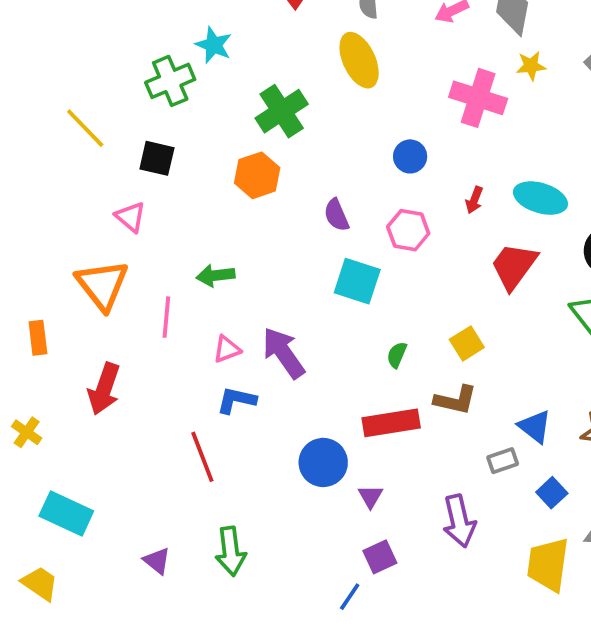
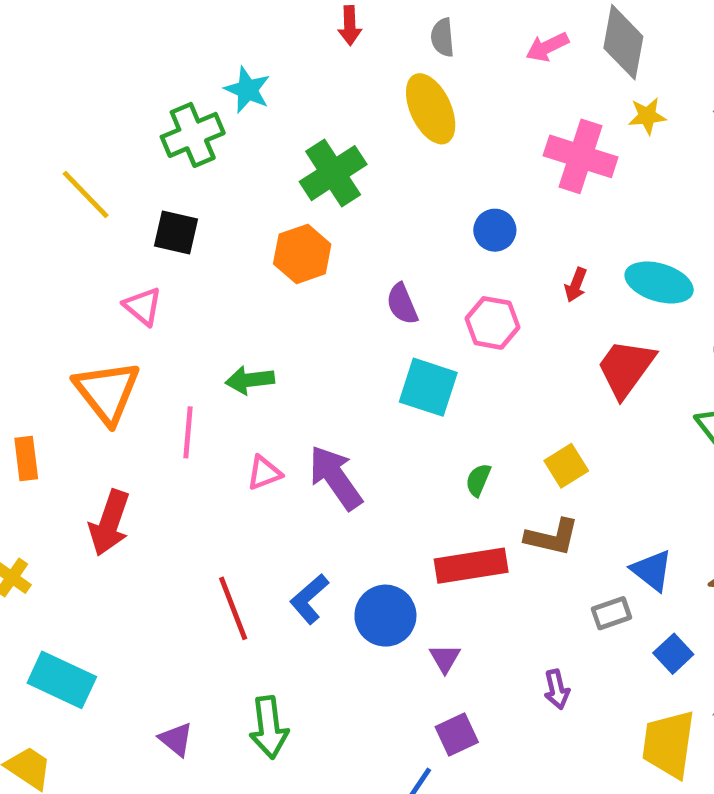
blue L-shape: (236, 400) -> (309, 599), moved, turned -54
purple arrow: (459, 521) -> (557, 689), size x0.6

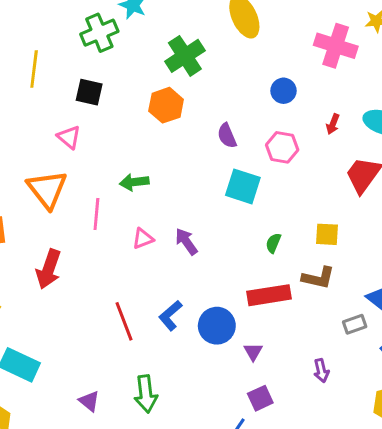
yellow line: (86, 194) -> (34, 69), turned 51
yellow square: (566, 466) -> (327, 234), turned 35
purple arrow: (335, 478) -> (186, 242), size x0.7

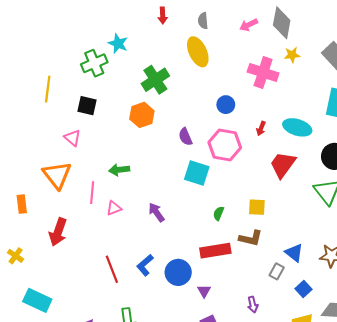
pink hexagon: (282, 147) -> (225, 145), size x1.4
pink triangle: (143, 239) -> (114, 208), moved
gray rectangle: (355, 324) -> (277, 271), turned -42

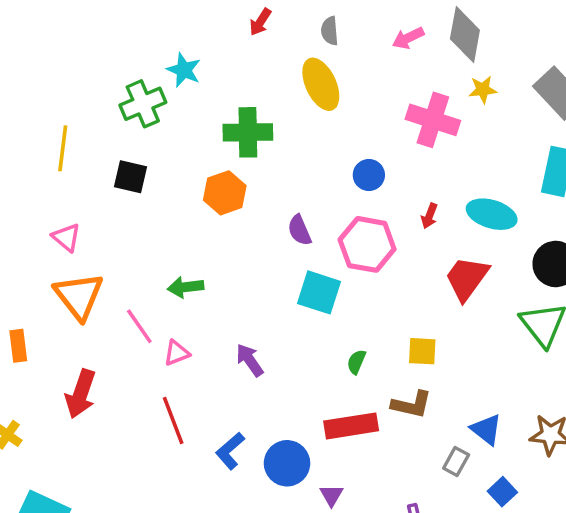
red arrow: (163, 16) -> (260, 22), turned 35
green cross: (155, 80) -> (248, 132), turned 32
pink triangle: (73, 138) -> (66, 237), moved
pink line: (92, 193) -> (139, 326), turned -40
red line: (112, 269) -> (173, 421), moved

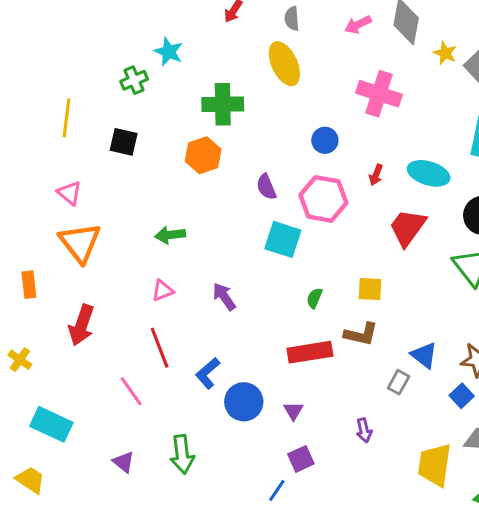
yellow star: (483, 90) -> (445, 53), moved, turned 30
green cross: (143, 104) -> (134, 80), size x0.7
pink line: (139, 326) -> (131, 391), moved
blue circle: (287, 463) -> (244, 402), moved
blue square: (502, 492) -> (462, 396), moved

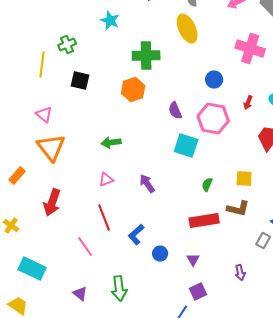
green cross: (134, 80) -> (67, 44), moved
orange rectangle: (29, 285) -> (17, 176), turned 48
blue circle: (244, 402) -> (160, 254), size x0.6

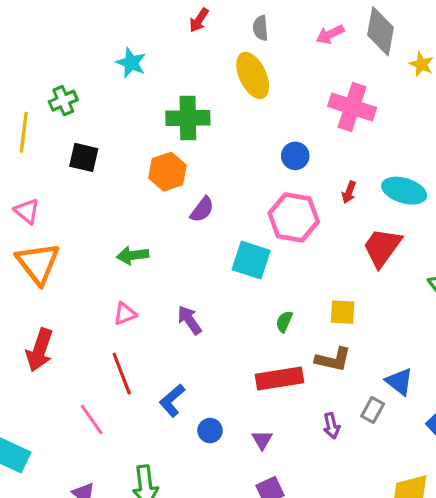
purple semicircle: (175, 110) -> (202, 210), moved, turned -120
purple arrow: (240, 272) -> (332, 426), moved

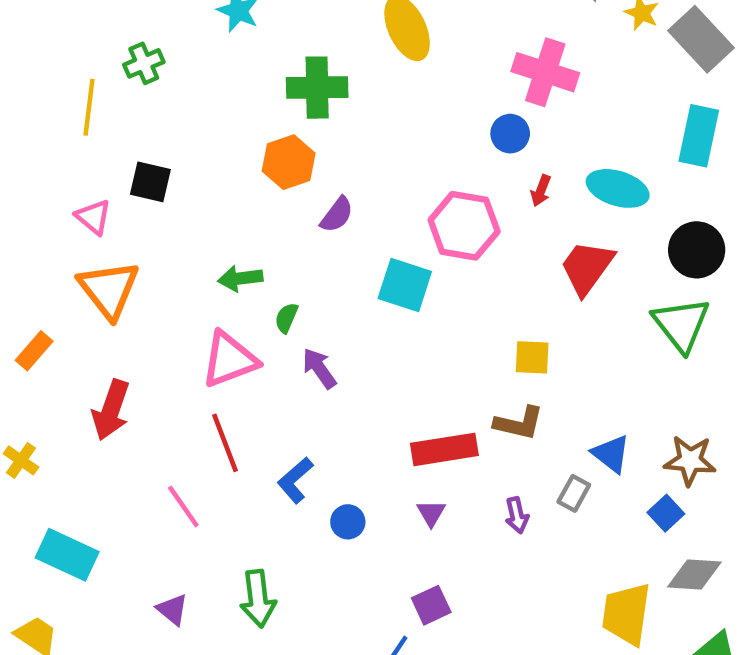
blue circle: (295, 156) -> (510, 134), moved
black square: (84, 157) -> (150, 182), moved
pink triangle: (125, 314) -> (229, 360), size x1.8
green semicircle: (284, 322) -> (286, 318), moved
purple triangle: (262, 440) -> (431, 513), moved

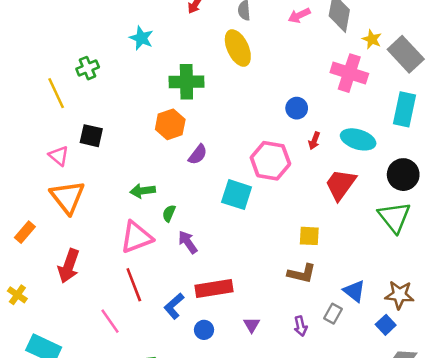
pink cross: (545, 72) -> (349, 73), moved
yellow line: (89, 107) -> (56, 93), turned -32
red rectangle: (444, 449) -> (214, 289), moved

